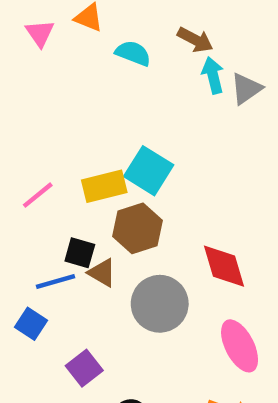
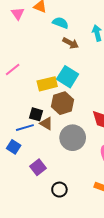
brown arrow: (195, 40) -> (71, 43), moved
pink line: (38, 195) -> (13, 70), moved

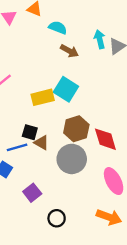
brown hexagon: (62, 103) -> (76, 129), moved

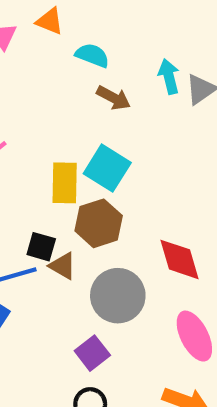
yellow rectangle: (43, 97) -> (65, 183), turned -75
brown hexagon: (76, 129) -> (99, 223), moved
purple square: (32, 193) -> (92, 353), moved

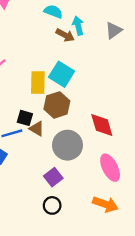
cyan arrow: (169, 77) -> (78, 26), moved

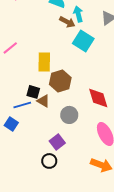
cyan square: (62, 74) -> (83, 41), moved
gray circle: (67, 145) -> (69, 115), size x0.7
black circle: (52, 205) -> (49, 161), moved

